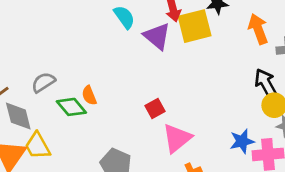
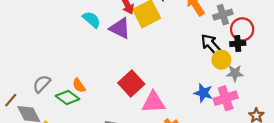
red square: (155, 108) -> (131, 84), size x1.6
pink triangle: (177, 138) -> (153, 102), turned 50
blue star: (242, 141) -> (203, 93), turned -30

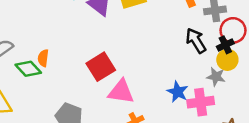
black cross: (238, 44) -> (225, 45), turned -32
yellow circle: (221, 60) -> (227, 60), moved
orange semicircle: (79, 86) -> (43, 58), turned 32

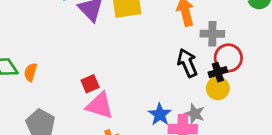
orange semicircle: (43, 58) -> (30, 72), moved
red square: (101, 67) -> (90, 84), moved, size x0.6
gray star: (216, 77) -> (195, 114), moved

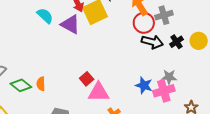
red circle: (228, 58) -> (144, 23), moved
black arrow: (187, 63) -> (152, 42), turned 145
yellow circle: (218, 88) -> (199, 41), moved

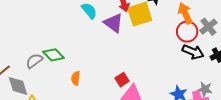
gray cross: (164, 15) -> (208, 27), turned -30
green diamond: (21, 85) -> (54, 55), moved

